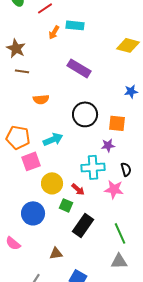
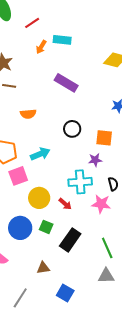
black circle: (85, 114) -> (72, 129), size x0.7
green square: (66, 205) -> (46, 227), moved

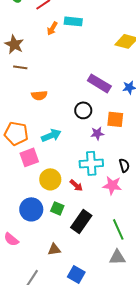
purple rectangle: (66, 83) -> (99, 83), moved
purple star: (95, 160) -> (97, 133), moved

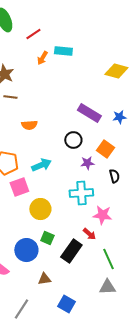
orange square: (115, 119) -> (105, 149), turned 30
black semicircle: (124, 165) -> (114, 176), moved
red arrow: (76, 185) -> (89, 234), moved
blue circle: (31, 209) -> (26, 250), moved

